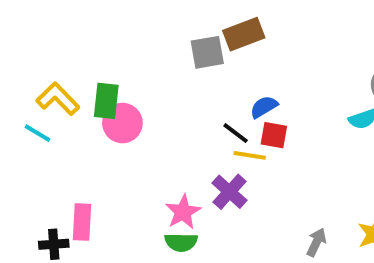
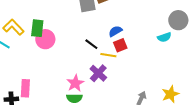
black line: (236, 133) -> (91, 44), moved
red square: (274, 135) -> (120, 45), turned -32

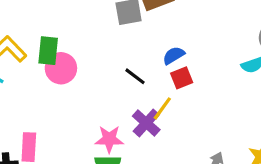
yellow line: (108, 55) -> (162, 108), moved, turned -63
pink star: (75, 83) -> (109, 139), turned 30

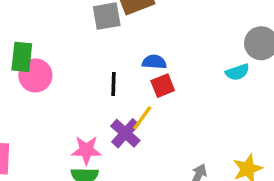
blue semicircle: (174, 55) -> (154, 62), turned 35
black line: (135, 76) -> (113, 84), turned 55

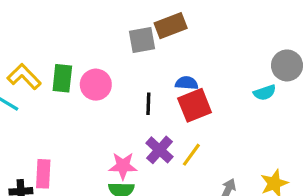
pink circle: (35, 75) -> (96, 85), moved
red square: (163, 86) -> (195, 105), size x1.5
yellow line: (142, 118) -> (191, 155), moved

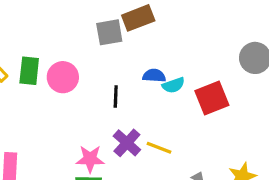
cyan semicircle: (265, 93) -> (173, 85), moved
red square: (195, 105) -> (212, 98), moved
yellow line: (191, 155) -> (159, 148), turned 75

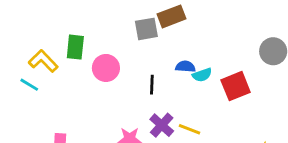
green rectangle: (29, 71) -> (75, 47), moved

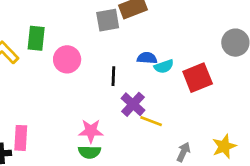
purple cross: (162, 125) -> (133, 104), moved

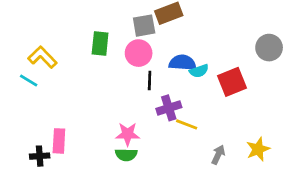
green rectangle: (36, 38) -> (100, 43), moved
blue semicircle: (147, 58) -> (183, 63), size x1.4
pink circle: (67, 59) -> (139, 53), moved
purple cross: (133, 104) -> (169, 108), turned 30

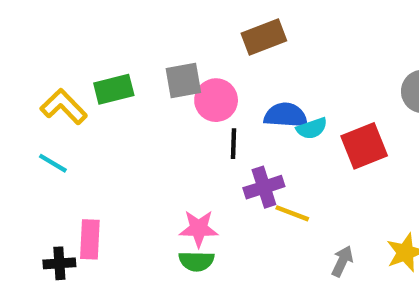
gray square: (144, 26) -> (183, 81), moved
green rectangle: (100, 43) -> (114, 89), moved, turned 70
cyan line: (29, 81) -> (53, 163), moved

